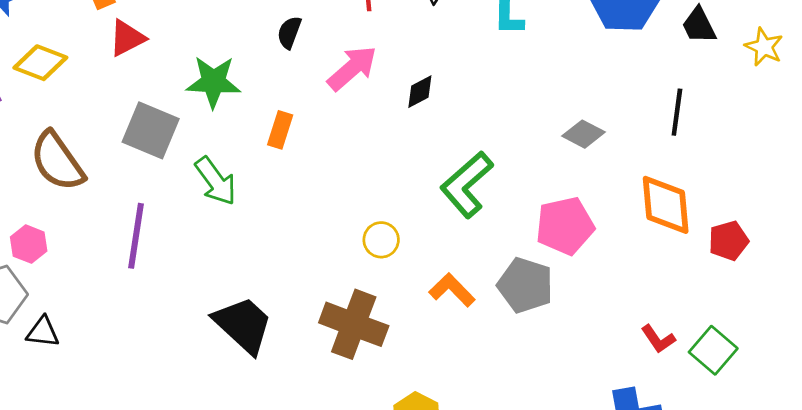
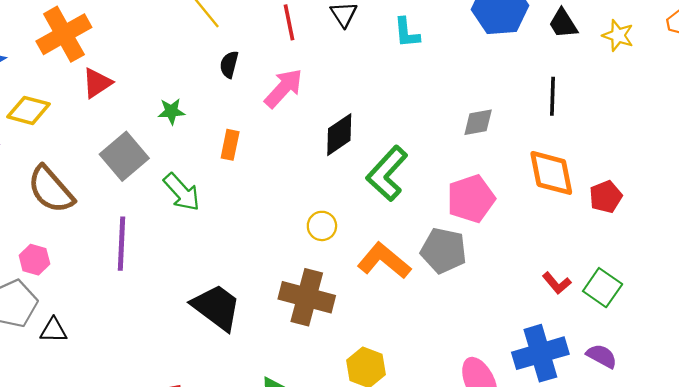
green star: (213, 82) -> (171, 111), size x0.6
black diamond: (420, 92) -> (339, 135), moved, size x1.5
gray square: (151, 130) -> (124, 156), turned 33
gray diamond: (583, 134) -> (478, 122), turned -32
orange L-shape: (452, 290) -> (384, 261), size x1.4

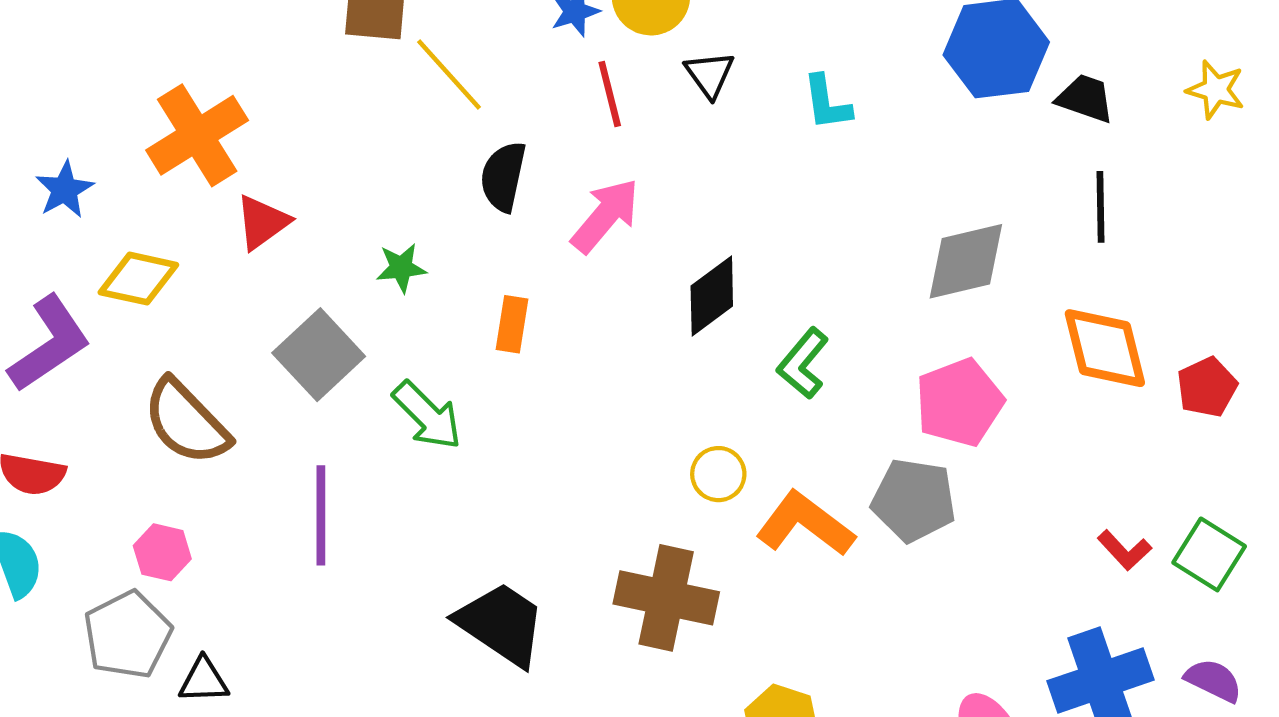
black trapezoid: (563, 23) -> (1085, 98), moved, turned 144
black semicircle: (229, 64) -> (503, 177), size x1.4
gray diamond: (478, 122) -> (966, 261), size x1.5
green L-shape: (387, 173) -> (803, 363), size x0.7
yellow circle: (322, 226) -> (718, 474), moved

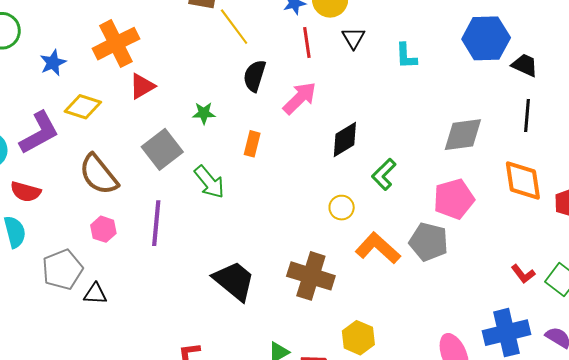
yellow circle: (718, 474) -> (342, 208), moved
pink hexagon: (162, 552) -> (103, 229), moved

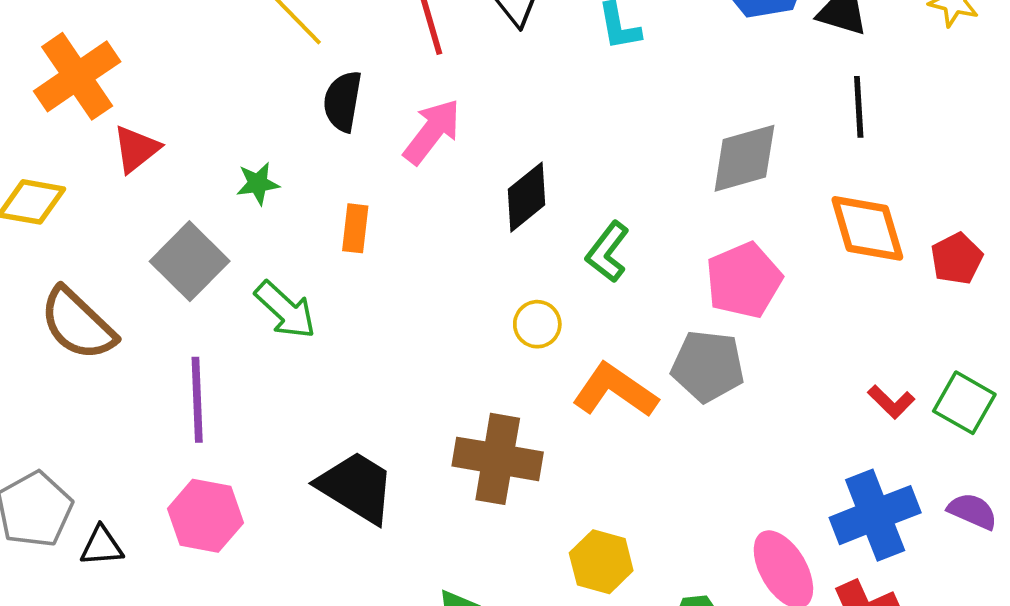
pink hexagon: (103, 229) -> (205, 516), moved, size x1.5

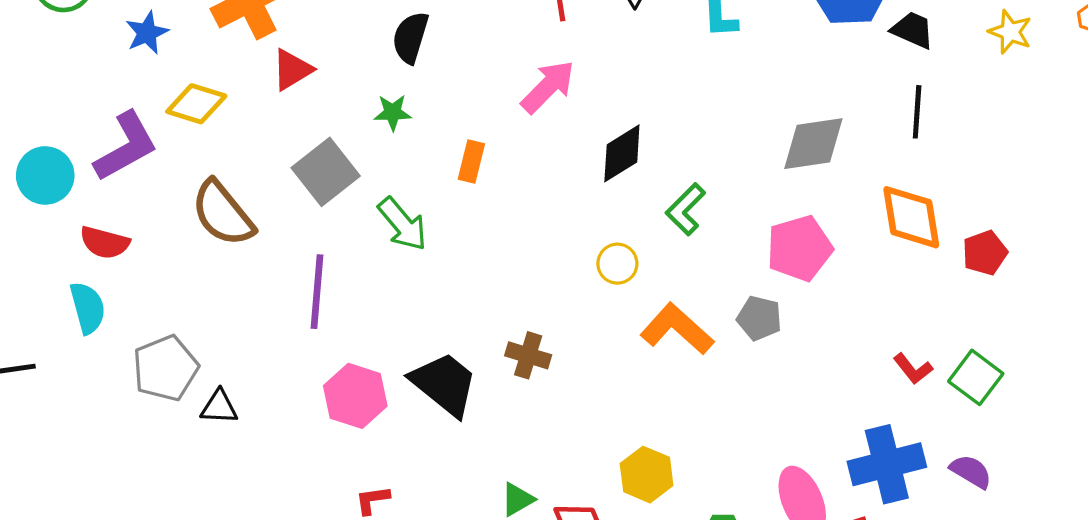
black semicircle: (343, 101) -> (410, 37), moved
gray pentagon: (708, 366) -> (759, 318), size x0.7
brown cross: (498, 459) -> (528, 355), moved, size x0.6
pink hexagon: (205, 516) -> (355, 396), moved

